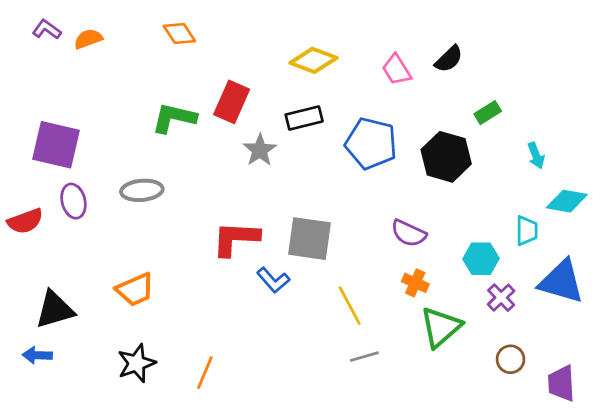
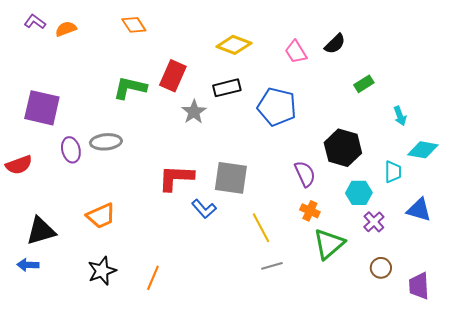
black hexagon: (446, 157) -> (343, 148), moved
purple ellipse: (73, 201) -> (71, 150), moved
purple semicircle: (409, 233) -> (305, 174), turned -140
blue triangle: (561, 282) -> (419, 210), size x0.7

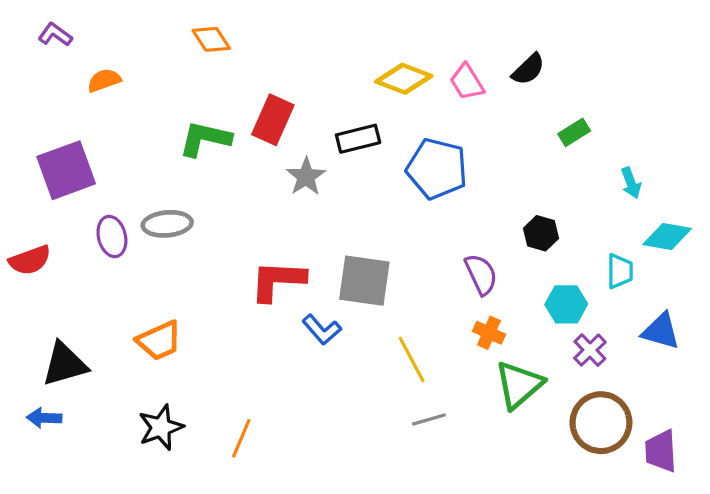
orange semicircle: (66, 29) -> (104, 80), moved
yellow diamond: (234, 45) -> (404, 79), moved
purple square: (42, 108) -> (66, 170), turned -33
black hexagon: (343, 148) -> (541, 233), size x0.6
brown circle: (381, 268) -> (601, 423), size x1.8

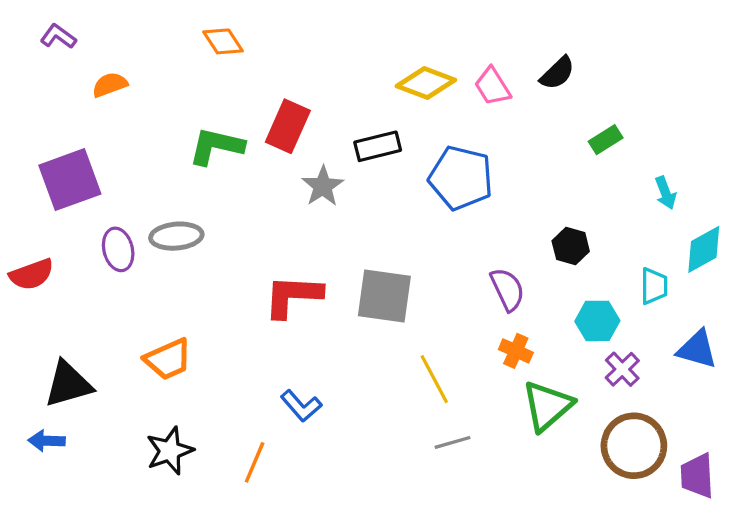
cyan diamond: (667, 236) -> (704, 249), turned -39
blue L-shape: (322, 330) -> (301, 406), moved

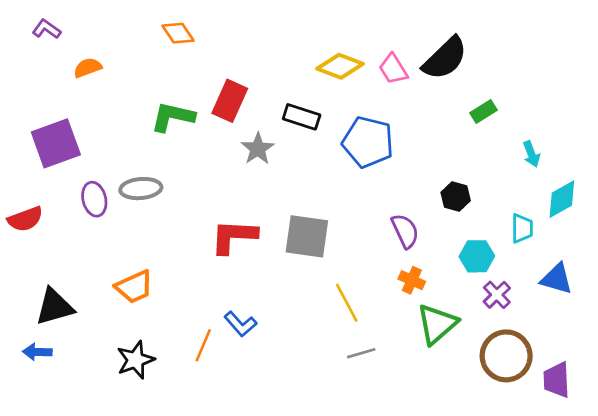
black semicircle: (557, 73) -> (445, 58), size x1.6
black rectangle: (378, 146) -> (302, 117), turned 32
orange line: (255, 462) -> (203, 345), moved

